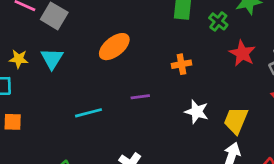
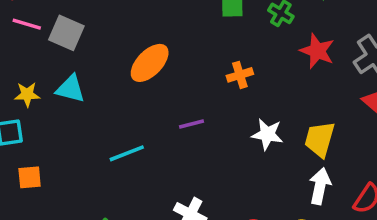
cyan triangle: (52, 59) -> (70, 89), turned -40

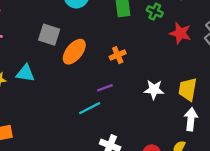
gray square: (66, 33) -> (49, 35), moved
orange cross: (240, 75) -> (118, 55), moved
cyan line: (127, 153) -> (90, 108), moved

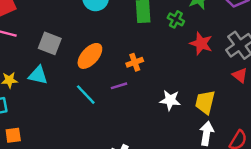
gray square: (49, 35) -> (50, 43), moved
purple line: (105, 88) -> (119, 86), moved
cyan line: (90, 108) -> (86, 95), moved, turned 70

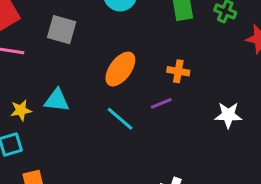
gray square: (50, 43) -> (62, 30), moved
orange cross: (135, 62) -> (178, 71), turned 35

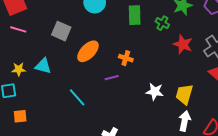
gray square: (62, 30) -> (61, 31), moved
cyan line: (120, 119) -> (77, 97), moved

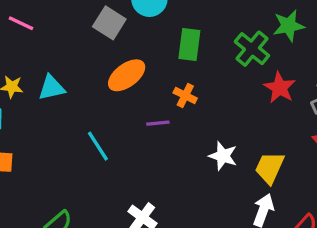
green rectangle: (135, 15) -> (189, 45), moved
green cross: (162, 23) -> (252, 49), size x1.5
gray square: (61, 31) -> (109, 23), moved
cyan triangle: (43, 66) -> (52, 88), turned -36

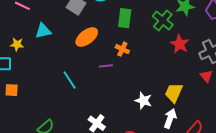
cyan triangle: (52, 88) -> (43, 31), moved
white star: (223, 156) -> (143, 101), moved

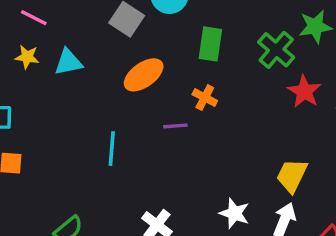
yellow star: (17, 44) -> (27, 57), moved
cyan line: (70, 80) -> (112, 149), turned 36
white star: (143, 101) -> (234, 213), moved

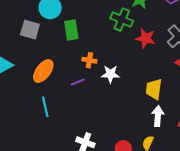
green rectangle: (210, 44) -> (71, 30), moved
orange ellipse: (144, 75) -> (43, 71), moved
white star: (234, 213) -> (110, 74), moved

